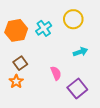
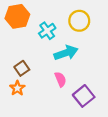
orange hexagon: (16, 30) -> (17, 16), moved
cyan arrow: (80, 52) -> (66, 53), moved, size x1.5

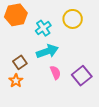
cyan arrow: (66, 53) -> (47, 51), moved
purple square: (84, 96) -> (82, 76), moved

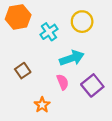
cyan arrow: (47, 51) -> (72, 58), moved
orange star: (16, 81) -> (42, 105), moved

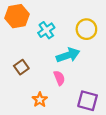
yellow circle: (82, 22) -> (86, 29), moved
purple square: (92, 85) -> (88, 101), moved, turned -36

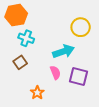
cyan cross: (46, 30) -> (26, 38), moved, turned -35
purple square: (88, 101) -> (79, 77), moved

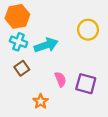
cyan cross: (26, 38) -> (19, 42), moved
cyan arrow: (63, 51) -> (46, 45), moved

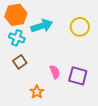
cyan arrow: (46, 45) -> (42, 26), moved

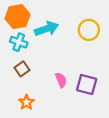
orange star: (37, 92) -> (26, 102), moved

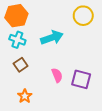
cyan arrow: (47, 29) -> (52, 38), moved
yellow circle: (89, 30) -> (83, 16), moved

